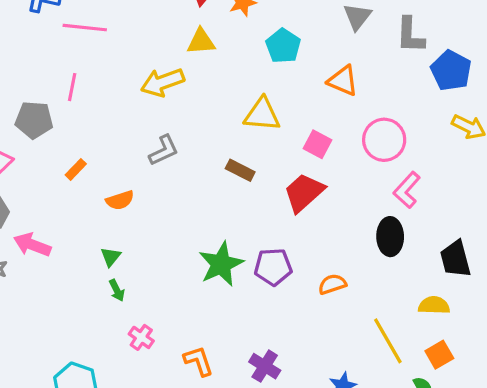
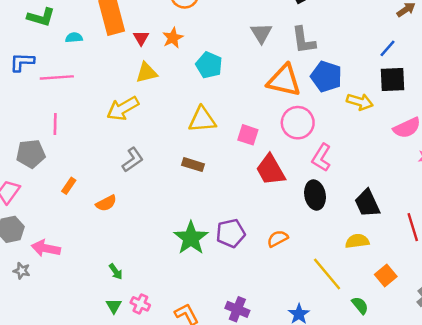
blue pentagon: (451, 71) -> (326, 77), moved
orange triangle: (343, 81) -> (284, 80), moved, size x1.4
red trapezoid: (304, 193) -> (270, 170), moved, turned -68
green triangle: (111, 257) -> (114, 306), moved
orange square: (439, 355) -> (386, 275), moved

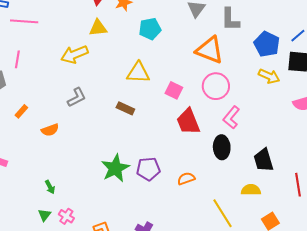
cyan pentagon: (209, 65) -> (150, 29), turned 30
blue pentagon: (326, 77) -> (267, 44), moved

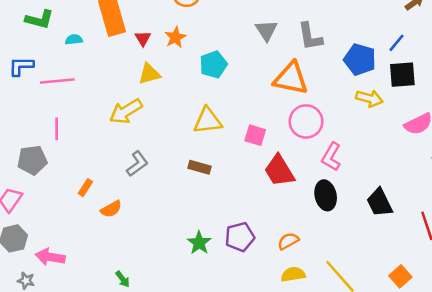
orange rectangle: (21, 111) -> (85, 188), moved
green star: (115, 168) -> (199, 243), size x0.7
yellow semicircle: (251, 190) -> (293, 274), moved

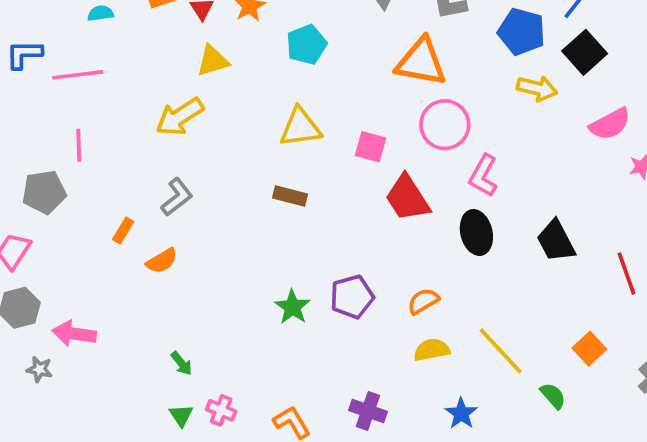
black square: (402, 75) -> (585, 52), turned -36
gray L-shape: (137, 164) -> (177, 197), moved

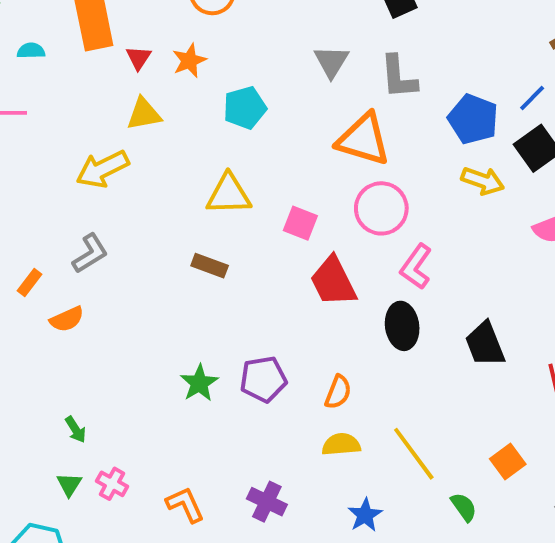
orange semicircle: (423, 301) -> (338, 392), turned 136

